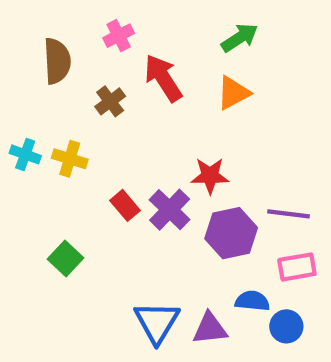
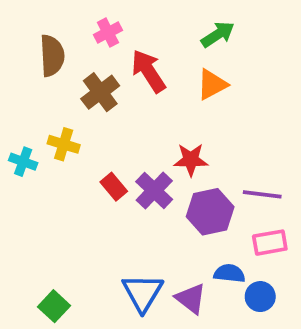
brown cross: (110, 101) -> (100, 92), size x1.4
cyan cross: (25, 154) -> (23, 162), moved
green square: (66, 258) -> (54, 306), moved
purple triangle: (210, 329) -> (191, 298), turned 44

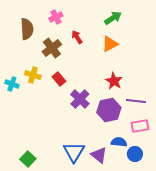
red arrow: (148, 71) -> (77, 37), size x0.6
red star: (191, 160) -> (114, 81), moved, turned 30
red rectangle: (114, 187) -> (59, 79), moved

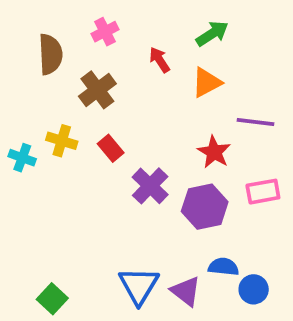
red arrow: (77, 37) -> (160, 60), moved
purple line: (136, 101) -> (255, 122), moved
pink rectangle: (140, 126) -> (263, 192), moved

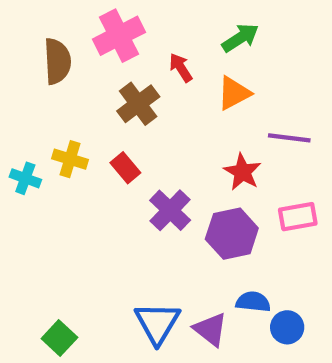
pink cross: (105, 32) -> (119, 36), size x1.6
brown cross: (97, 90) -> (138, 104), moved

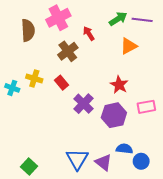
orange triangle: (234, 93) -> (129, 46), moved
purple line: (289, 138) -> (142, 20), moved

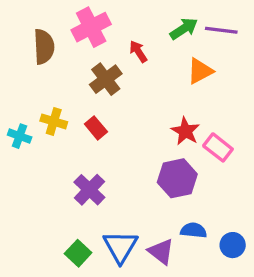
purple cross: (84, 104) -> (89, 190), moved
pink rectangle: (146, 107) -> (218, 147), moved, turned 48
blue circle: (141, 161) -> (233, 245), moved
green square: (29, 166) -> (78, 253), moved

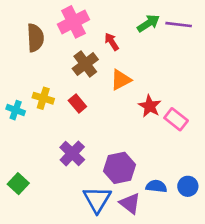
orange triangle: (200, 71) -> (121, 80), moved
purple hexagon: (177, 178) -> (119, 168), moved
blue circle: (233, 245) -> (188, 186), moved
green square: (78, 253) -> (18, 184), moved

